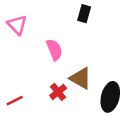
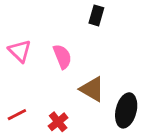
pink triangle: (17, 25) -> (20, 51), moved
red cross: (58, 92) -> (58, 122), moved

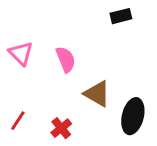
black rectangle: (96, 15) -> (121, 16), moved, turned 60
red line: (17, 115) -> (18, 121), turned -30

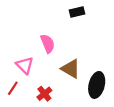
black rectangle: (121, 16) -> (77, 12), moved
pink triangle: (21, 53) -> (25, 65), moved

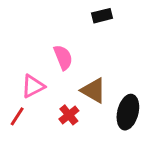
pink triangle: (25, 65) -> (33, 86), turned 48
red cross: (44, 94) -> (69, 115), moved

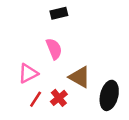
black rectangle: (102, 16) -> (59, 13), moved
red line: (17, 116) -> (36, 99), moved

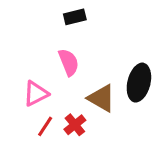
black ellipse: (109, 95) -> (139, 83), moved

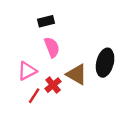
black rectangle: (75, 17) -> (46, 21), moved
red cross: (75, 125) -> (53, 85), moved

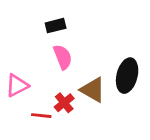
pink triangle: (27, 71) -> (17, 86), moved
red line: (34, 96) -> (41, 116), turned 63

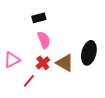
red cross: (64, 103) -> (43, 63), moved
red line: (41, 116) -> (29, 81), turned -56

